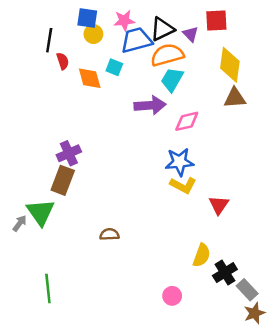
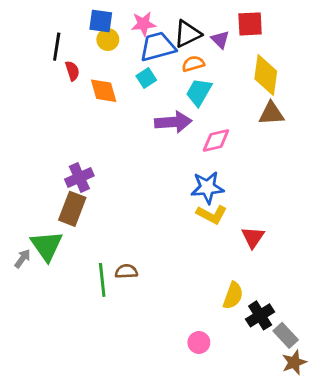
orange semicircle: (167, 55) -> (193, 64), size x0.6
cyan square: (114, 67) -> (146, 78), moved, turned 35
green line: (48, 288) -> (102, 280), moved

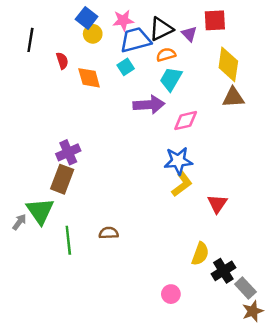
blue square: (101, 21) -> (87, 18), turned 30
black line: (57, 47) -> (30, 40), moved
yellow L-shape: (212, 214) -> (182, 184), turned -65
green line: (102, 280) -> (68, 240), moved

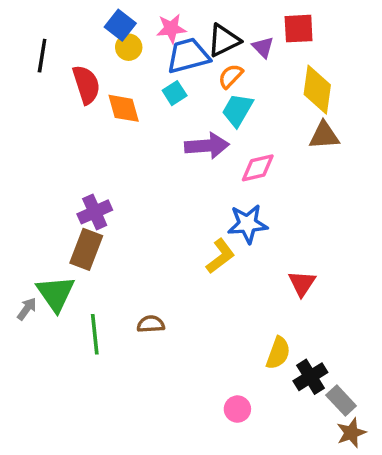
orange semicircle: (166, 55) -> (231, 76), turned -30
red semicircle: (62, 61) -> (86, 85), size x1.6
yellow L-shape: (182, 184) -> (220, 256), moved

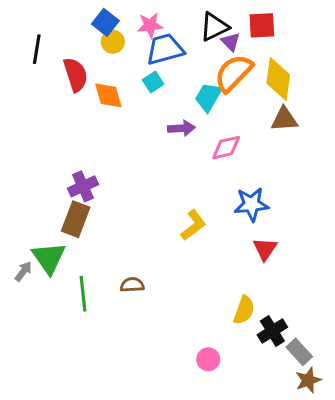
black triangle: (224, 40) -> (214, 27), moved
orange semicircle: (231, 76) -> (234, 73), moved, size x1.8
purple arrow: (207, 146) -> (181, 128), size x0.7
blue star: (248, 224) -> (251, 204), moved

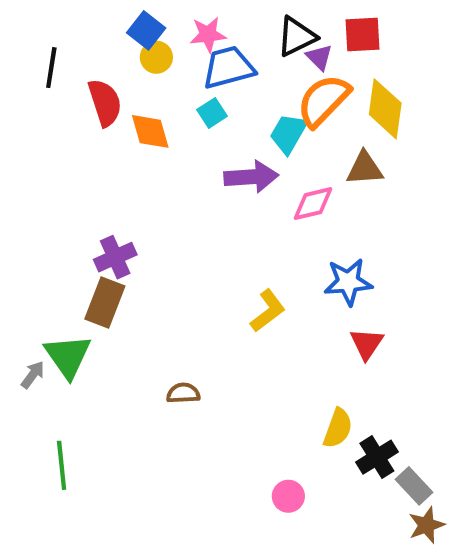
brown triangle: (284, 119) -> (365, 169), moved
purple arrow: (181, 128) -> (251, 177), size x1.4
green line: (83, 294) -> (62, 465), moved

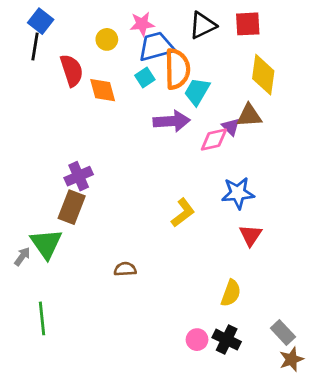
blue square: (146, 30) -> (41, 21), moved
purple triangle: (319, 57) -> (231, 127), moved
orange semicircle: (323, 101) -> (177, 69), moved, turned 135
black cross: (377, 457) -> (227, 340), moved, turned -32

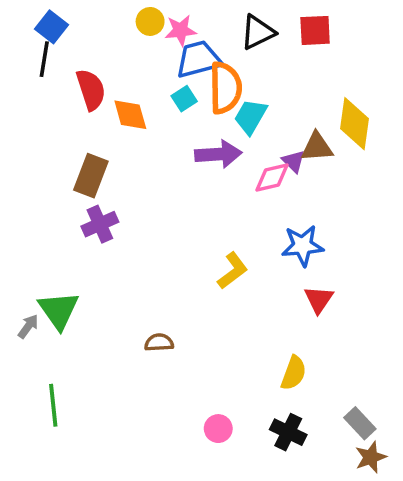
yellow circle: (107, 39) -> (150, 21), moved
yellow diamond: (263, 75) -> (355, 124), moved
brown rectangle: (72, 207) -> (91, 176), moved
pink circle: (197, 340) -> (218, 429), moved

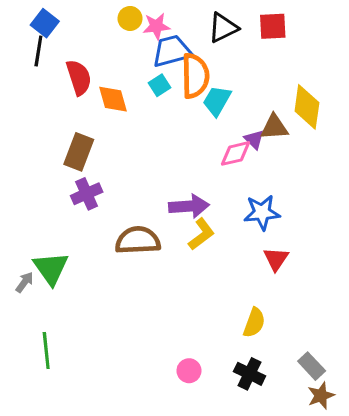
purple arrow: (218, 154) -> (189, 206), moved
brown semicircle: (159, 342) -> (138, 240), moved, size x1.8

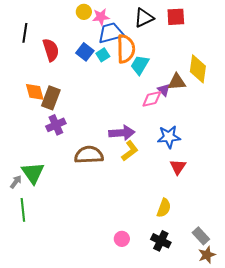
blue square: (45, 23) -> (85, 52), moved
orange diamond: (113, 99) -> (35, 92), moved
green line: (46, 351) -> (23, 210), moved

